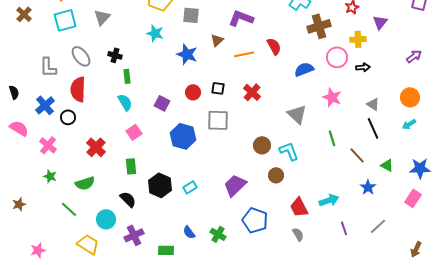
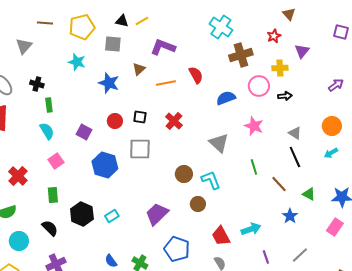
cyan circle: (106, 219) -> (19, 241), moved

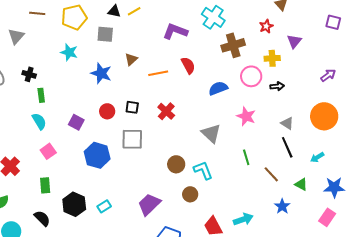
purple L-shape: (163, 47) -> (175, 31), moved
orange circle: (332, 126) -> (324, 116), size x1.4
cyan arrow: (331, 153) -> (317, 157), moved

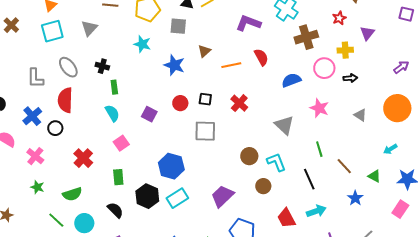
black line: (287, 147) -> (309, 179), moved
blue hexagon: (97, 155) -> (171, 166), moved
cyan rectangle: (104, 206) -> (177, 198), size x1.5

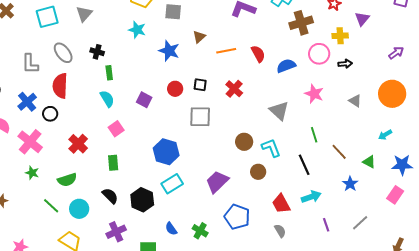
red semicircle: (261, 57) -> (258, 54), moved
pink cross: (35, 156) -> (30, 142), size x1.4
black hexagon: (147, 196) -> (142, 200), moved

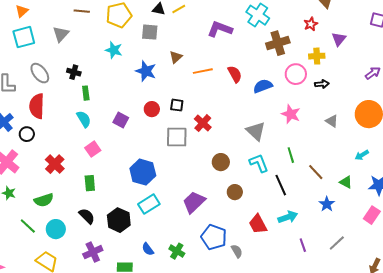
red cross: (234, 89) -> (203, 123), moved
cyan L-shape: (271, 148) -> (259, 163), moved
gray semicircle: (280, 231) -> (237, 251), moved

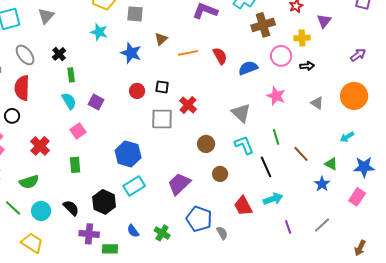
black cross: (74, 72) -> (59, 54), turned 32
purple square: (121, 120) -> (96, 102), moved
blue star: (327, 204) -> (322, 184), moved
black semicircle: (87, 216) -> (71, 208), moved
purple cross: (93, 252) -> (89, 234), moved, turned 30

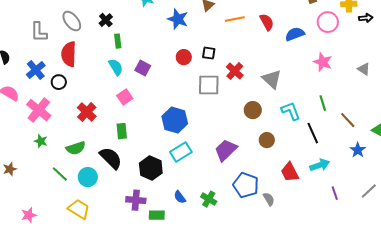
black arrow: (307, 66) -> (366, 18), moved
gray triangle: (241, 113) -> (272, 79), moved
blue star: (322, 184) -> (358, 150), moved
black semicircle: (71, 208) -> (111, 158), moved, size x1.4

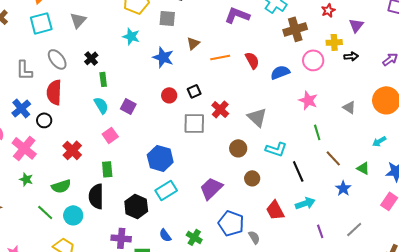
black square: (209, 53) -> (194, 91), turned -32
green line: (323, 103) -> (317, 132), moved
cyan L-shape: (291, 111) -> (276, 149), turned 130
black semicircle: (111, 158) -> (96, 196), turned -135

